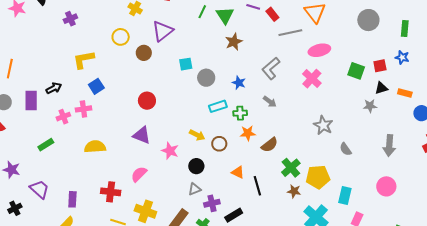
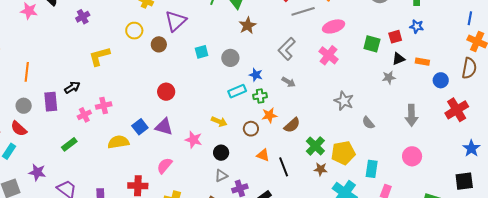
gray circle: (206, 78) -> (230, 58), moved
blue star: (239, 83) -> (256, 75), moved
blue square: (96, 86) -> (140, 127), moved
brown circle: (219, 144) -> (251, 129), moved

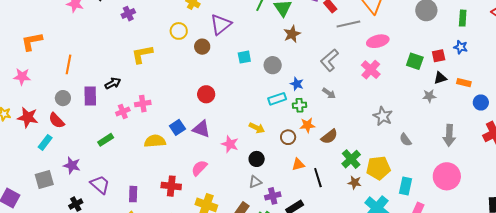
orange triangle: (263, 155) -> (298, 164), turned -40
pink circle: (412, 156) -> (447, 176), size x1.4

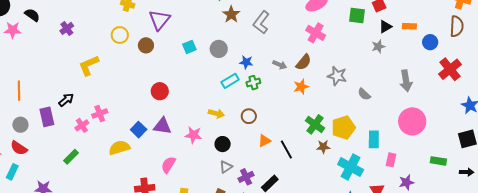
gray L-shape: (329, 60) -> (261, 22), moved
orange star: (307, 125) -> (301, 87), moved
brown semicircle: (329, 137) -> (304, 62), moved

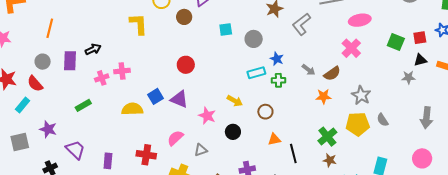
yellow L-shape: (89, 65) -> (139, 24), moved, turned 95
pink circle: (412, 121) -> (422, 158), size x0.7
yellow pentagon: (343, 128) -> (358, 124), moved
gray triangle: (226, 167) -> (201, 150), moved

